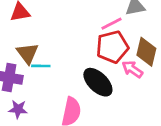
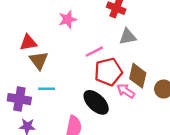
pink line: (111, 24) -> (94, 52), moved
brown triangle: (27, 53) -> (39, 60), moved

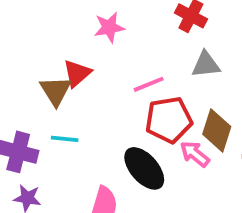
red triangle: (28, 42) -> (77, 73), moved, turned -36

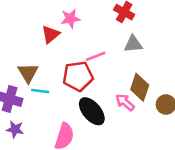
red triangle: (77, 73) -> (51, 34), moved
brown triangle: (56, 91) -> (28, 73), moved
red pentagon: (169, 120) -> (78, 76), moved

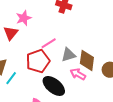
gray triangle: (133, 44) -> (68, 55), moved
cyan line: (40, 91) -> (11, 78), turned -48

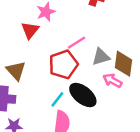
cyan line: (11, 78) -> (57, 99), moved

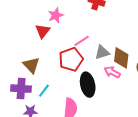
black ellipse: (83, 95) -> (88, 85), turned 40
cyan line: (57, 99) -> (44, 91), moved

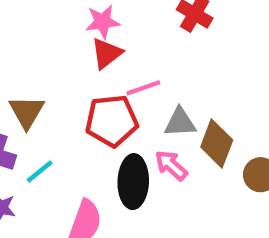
red triangle: (43, 31) -> (107, 53), moved
pink arrow: (112, 72) -> (171, 165), moved

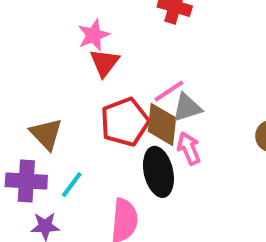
pink line: (143, 88) -> (169, 91), moved
brown diamond: (217, 144) -> (162, 124), moved
pink arrow: (171, 165) -> (189, 148), turned 40

